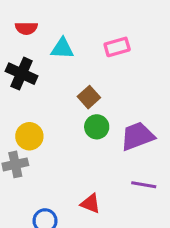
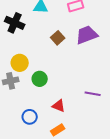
green circle: (97, 127) -> (40, 79), moved
purple trapezoid: (137, 136) -> (87, 35), moved

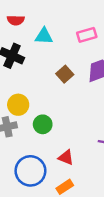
blue circle: (30, 117) -> (30, 171), size x1.6

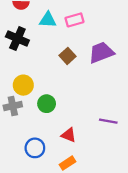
pink rectangle: (87, 35) -> (74, 20), moved
blue circle: (30, 171) -> (35, 148), size x0.7

